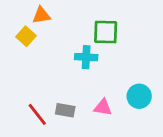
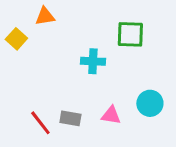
green square: (106, 32) -> (130, 34), moved
yellow square: (26, 36) -> (16, 39), moved

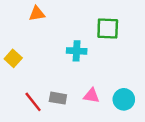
yellow square: (16, 39) -> (13, 58), moved
cyan circle: (150, 103) -> (124, 99), moved

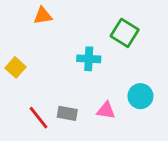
green square: (108, 29) -> (125, 33), turned 30
cyan circle: (124, 99) -> (140, 96), moved

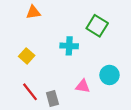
yellow square: (16, 67) -> (27, 56), moved
gray rectangle: (67, 113) -> (52, 98), moved, turned 64

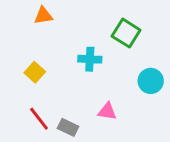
cyan circle: (109, 75) -> (151, 81), moved
gray rectangle: (52, 98) -> (68, 127), turned -48

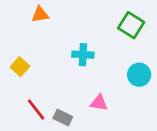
green square: (126, 33) -> (131, 25), moved
yellow square: (35, 72) -> (20, 67), moved

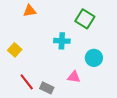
green square: (131, 25) -> (85, 19), moved
cyan circle: (139, 75) -> (94, 58), moved

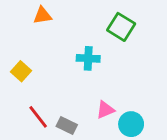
cyan circle: (94, 58) -> (131, 124), moved
pink triangle: (74, 77) -> (105, 110), turned -32

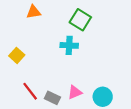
green square: (121, 27) -> (80, 20), moved
pink triangle: (105, 110) -> (75, 92), moved

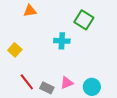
green square: (80, 20) -> (84, 20), moved

